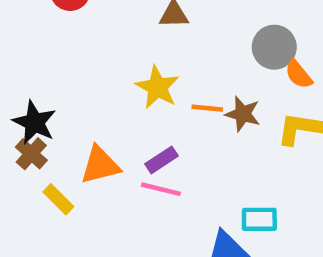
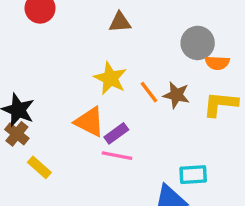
orange semicircle: (299, 74) -> (217, 63), turned -45
orange line: (207, 108) -> (149, 92), turned 50
orange triangle: (100, 165) -> (89, 122), moved, turned 44

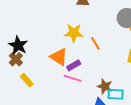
yellow star: (110, 78) -> (74, 33), turned -30
brown star: (176, 95) -> (105, 86), moved

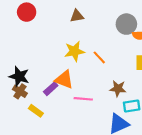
purple rectangle: (74, 65) -> (51, 89), moved
brown star: (105, 86) -> (118, 89), moved

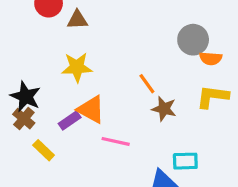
brown triangle: (77, 16) -> (77, 20), moved
yellow star: (74, 51) -> (77, 67), moved
brown star: (118, 89) -> (164, 109), moved

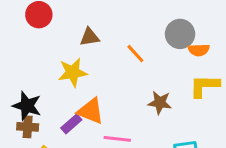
brown triangle: (77, 20) -> (89, 37), moved
orange line: (147, 84) -> (135, 54), moved
brown cross: (24, 119) -> (28, 127), turned -30

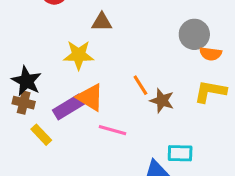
orange line: (135, 54) -> (140, 85), moved
purple rectangle: (71, 124) -> (69, 107), size x1.4

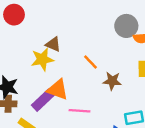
brown triangle: (102, 22) -> (53, 44), moved, turned 35
orange line: (140, 85) -> (90, 62), moved

